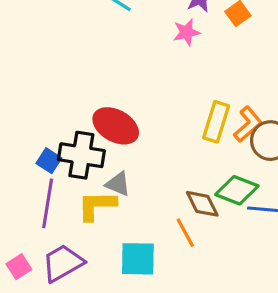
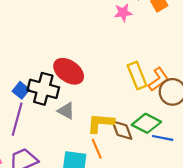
yellow rectangle: (216, 122) -> (137, 75), turned -45
yellow L-shape: (97, 205) -> (100, 123), moved
orange line: (185, 233) -> (97, 149), moved

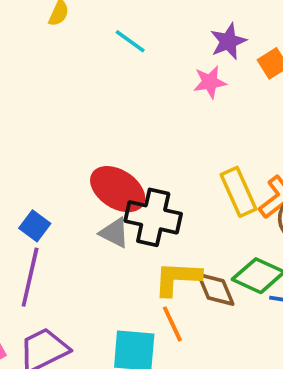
black cross: (43, 89) -> (153, 217), moved
gray triangle: (66, 111) -> (114, 233), moved

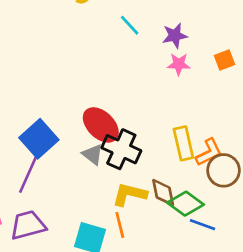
purple star: (228, 41) -> (175, 36), moved
blue square: (35, 226) -> (39, 139), size x1.8
brown diamond: (216, 289) -> (163, 192), moved

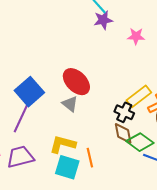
purple star: (175, 36) -> (103, 20), moved
yellow rectangle: (183, 143) -> (139, 96), turned 65
black cross: (121, 149) -> (124, 112), moved, size x0.7
yellow L-shape: (130, 194) -> (63, 144), moved

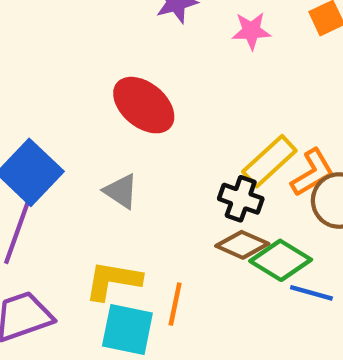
red ellipse: (76, 82) -> (144, 105), moved
brown diamond: (123, 133) -> (242, 245), turned -50
orange line: (90, 158) -> (175, 304), turned 30

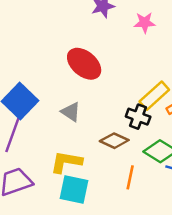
brown diamond: (242, 245) -> (114, 141), moved
orange line: (175, 304) -> (130, 177), moved

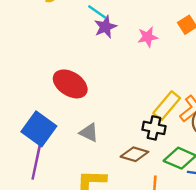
red ellipse: (84, 64) -> (70, 84), moved

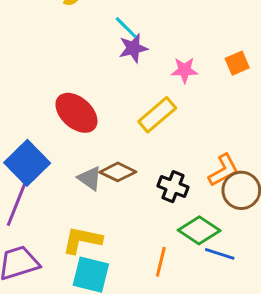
yellow rectangle: (167, 106) -> (157, 115), moved
brown diamond: (134, 154) -> (118, 172), moved

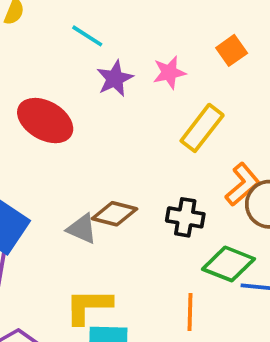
purple star: (133, 48) -> (115, 79), moved
red ellipse: (76, 113) -> (45, 121), moved
yellow rectangle: (157, 115) -> (202, 128), moved

